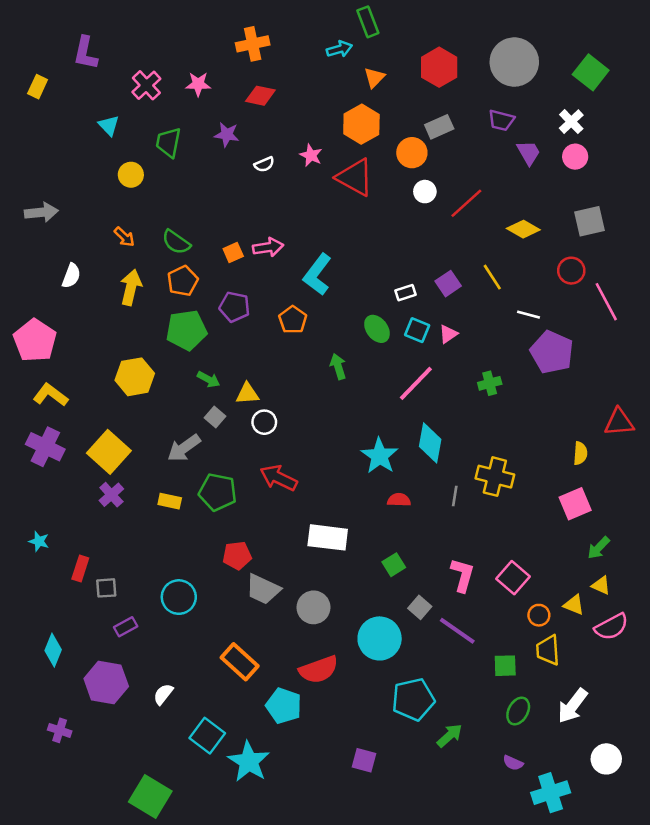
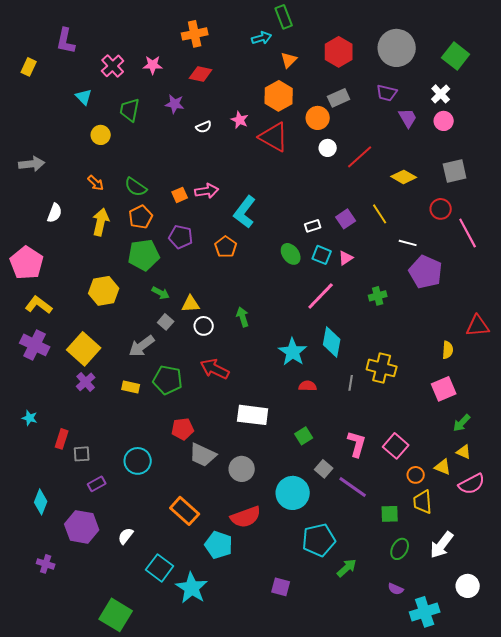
green arrow: (338, 366) -> (243, 317), moved

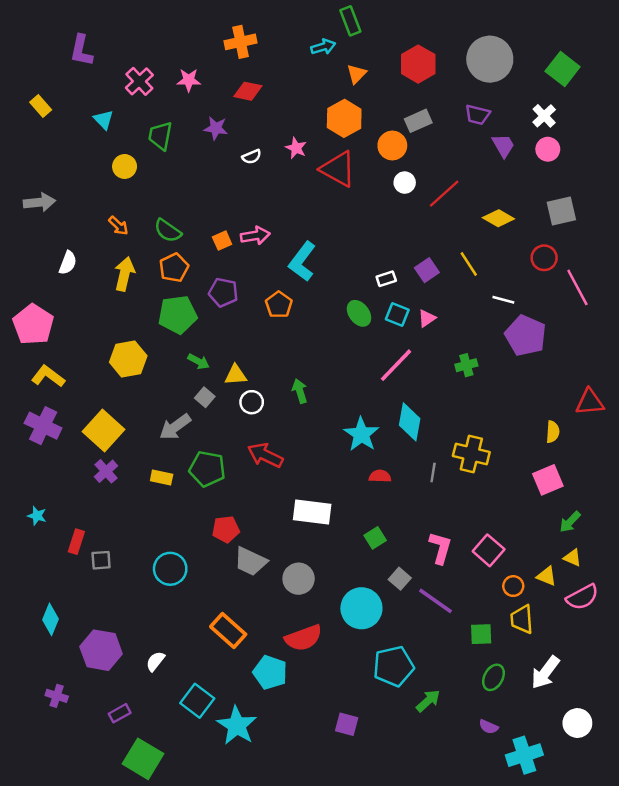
yellow rectangle: (29, 67) -> (41, 106), moved, turned -66
purple rectangle: (97, 484) -> (120, 713), moved

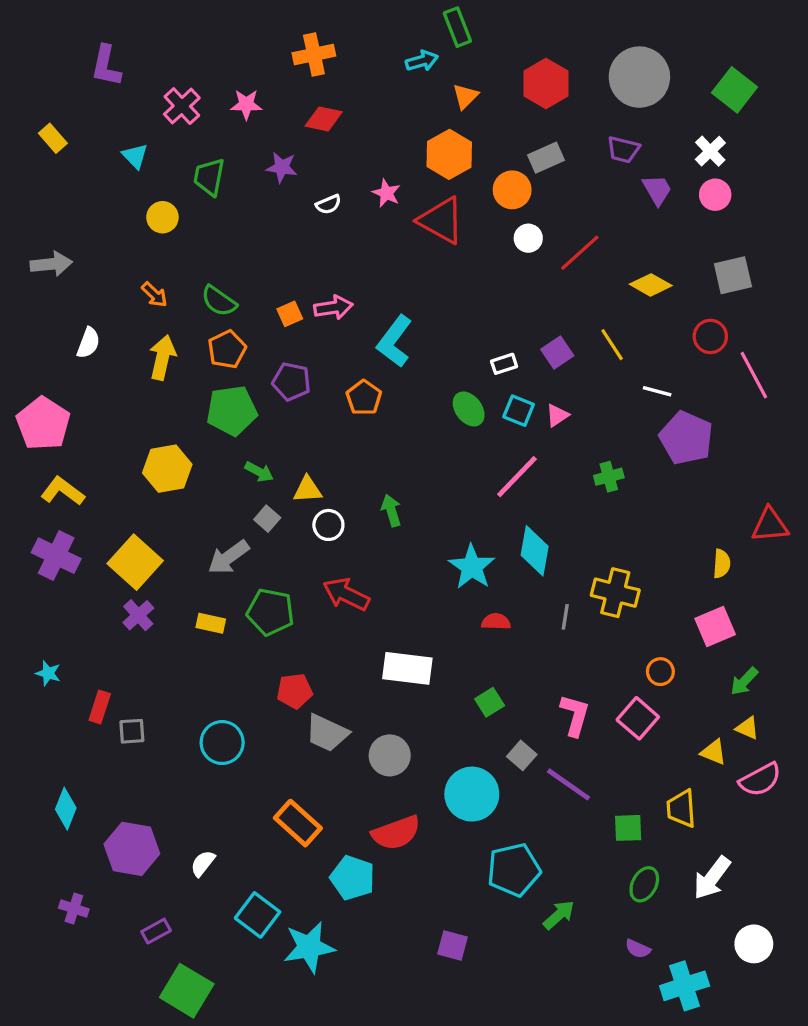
orange circle: (513, 586) -> (660, 672), moved
cyan star: (237, 725) -> (309, 947), turned 30

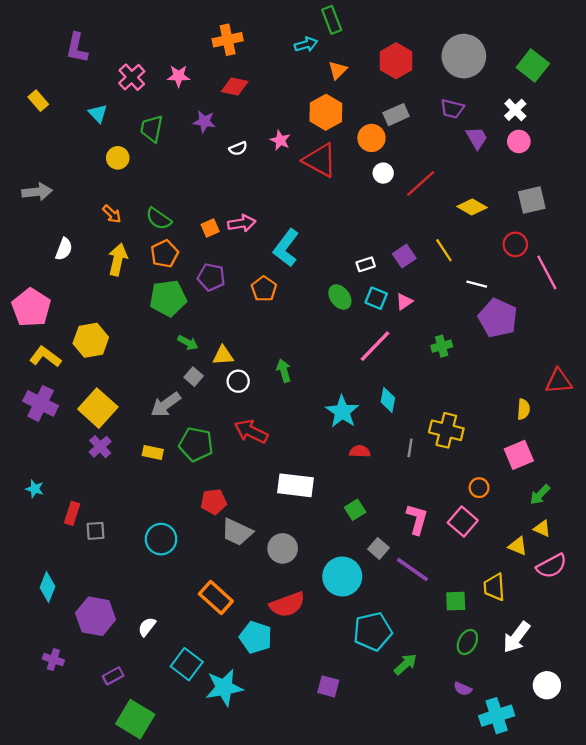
yellow hexagon: (167, 469) -> (91, 340), moved
cyan diamond: (535, 551) -> (388, 400), size x0.7

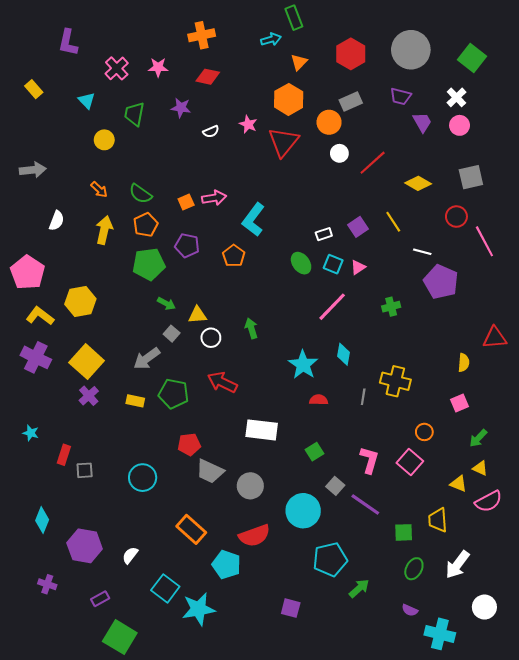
red triangle: (320, 160) -> (283, 142), turned 40
pink square: (519, 455) -> (460, 403), size x0.7
cyan cross: (497, 716) -> (440, 634), turned 32

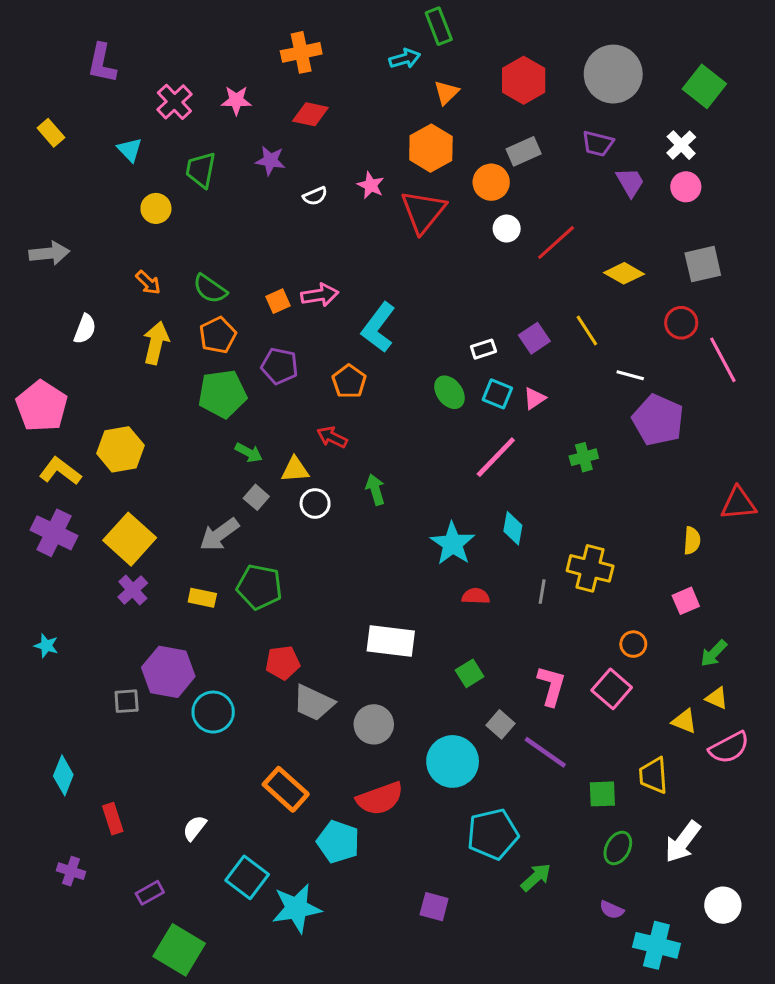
red arrow: (222, 382) -> (332, 437), moved, size x0.7
red rectangle: (64, 455) -> (113, 819), moved, turned -36
purple hexagon: (85, 546) -> (168, 672), moved

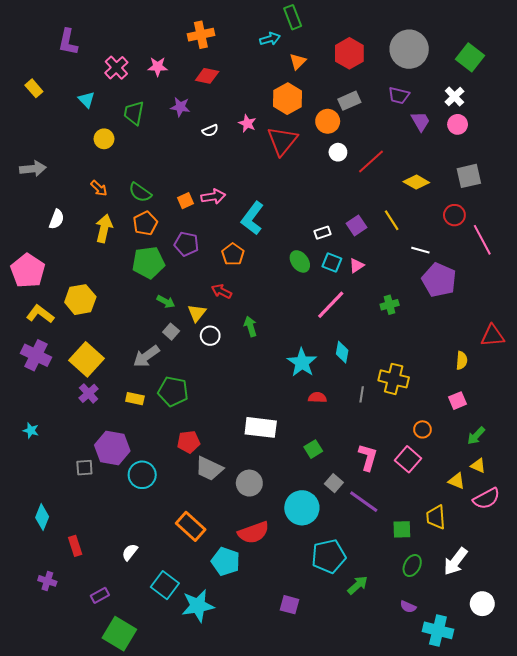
yellow triangle: (295, 470) -> (197, 313), turned -48

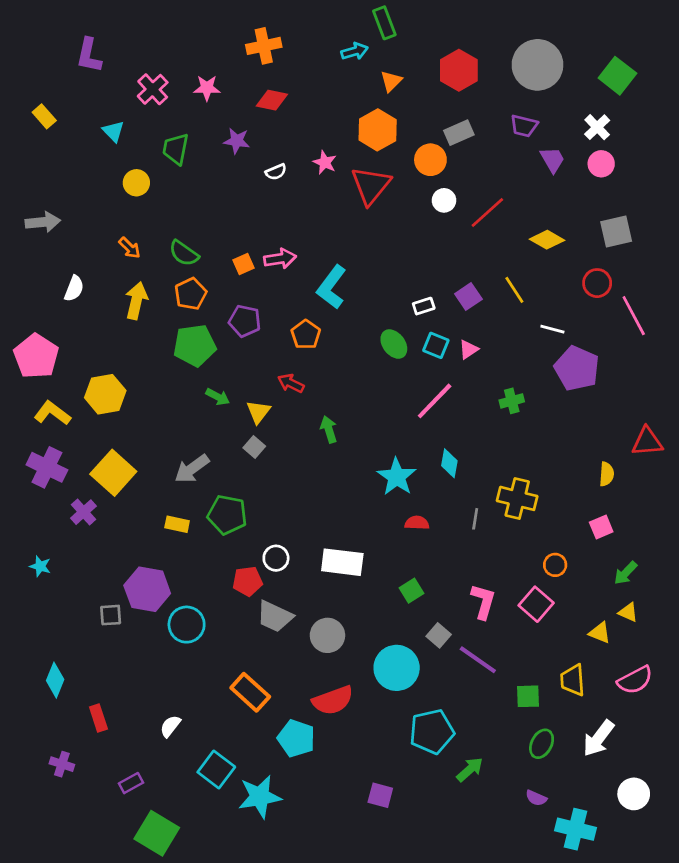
gray square: (171, 332) -> (254, 447), moved
white circle: (210, 336) -> (276, 558), moved
purple cross: (89, 393) -> (84, 512), moved
pink semicircle: (486, 499) -> (635, 680), moved

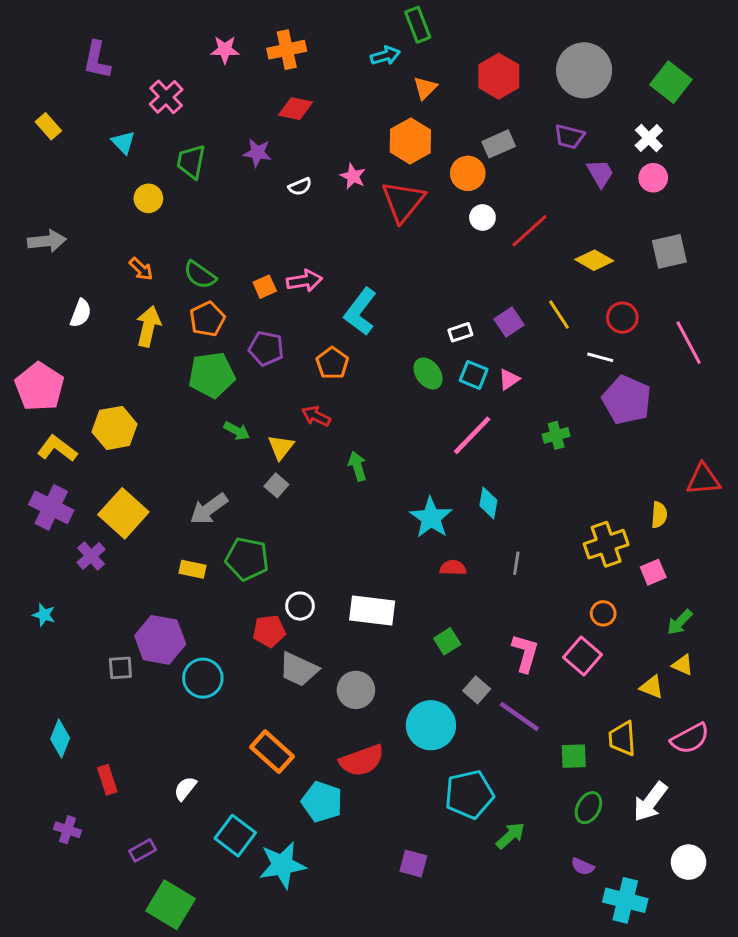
pink star: (207, 88) -> (225, 50), moved
red circle: (597, 283) -> (622, 318), moved
yellow cross: (517, 498) -> (606, 544), moved, turned -33

